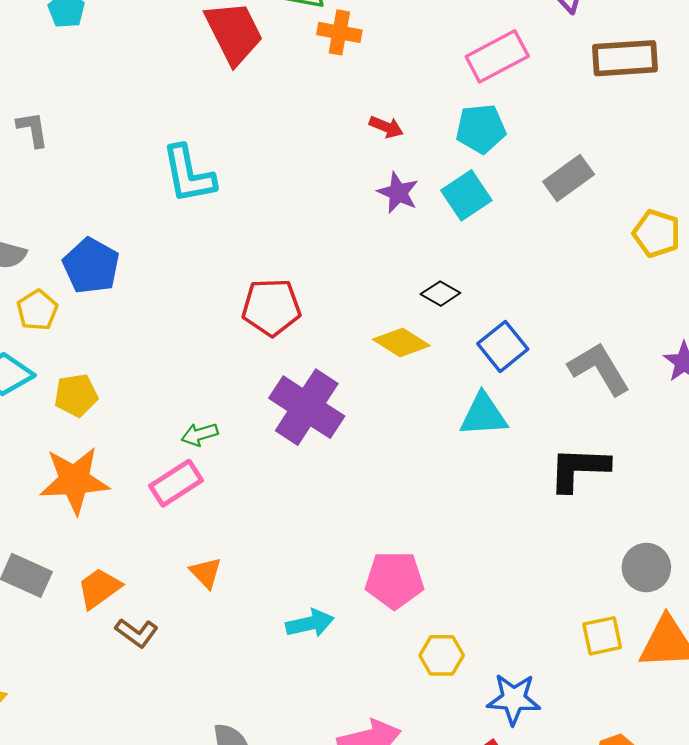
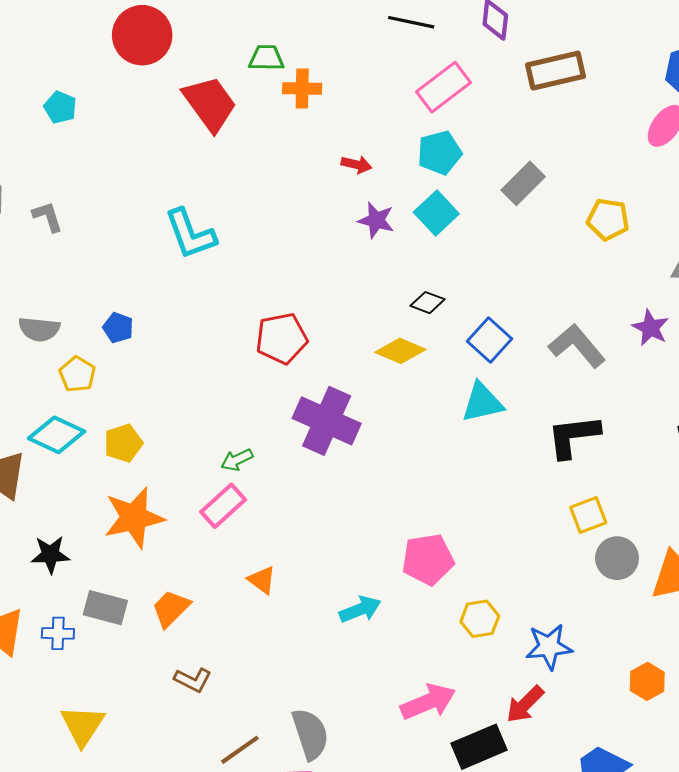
blue pentagon: (91, 266) -> (118, 328), size x0.6
gray circle: (646, 568) -> (617, 558), moved
brown L-shape: (137, 633) -> (193, 680), moved
yellow square: (602, 636) -> (588, 515), moved

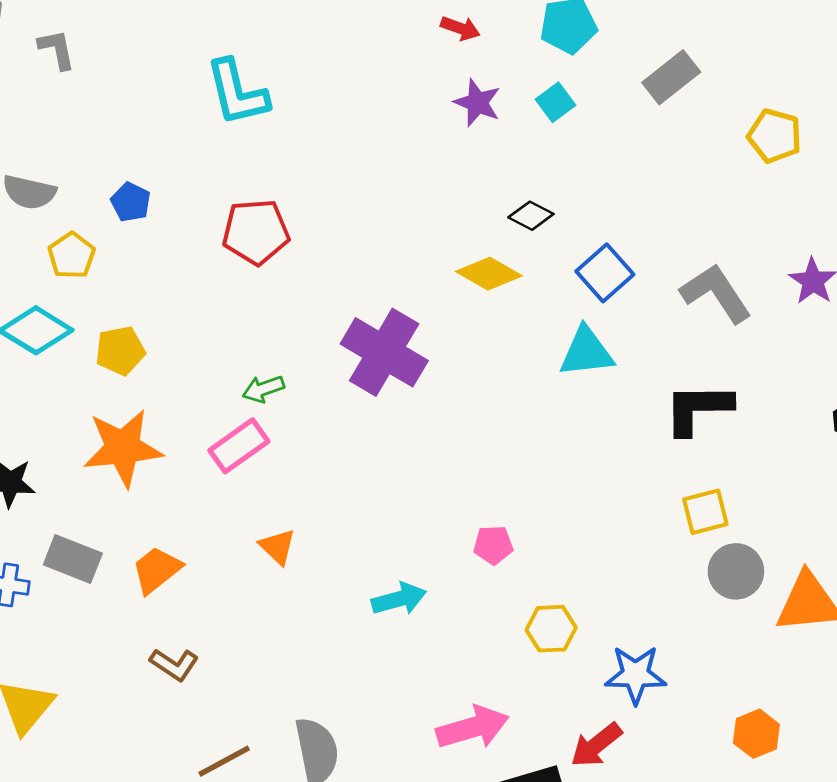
cyan square: (436, 213) -> (556, 102), size x0.7
red pentagon: (282, 338) -> (256, 232), moved
pink pentagon: (428, 559) -> (493, 545), size x0.6

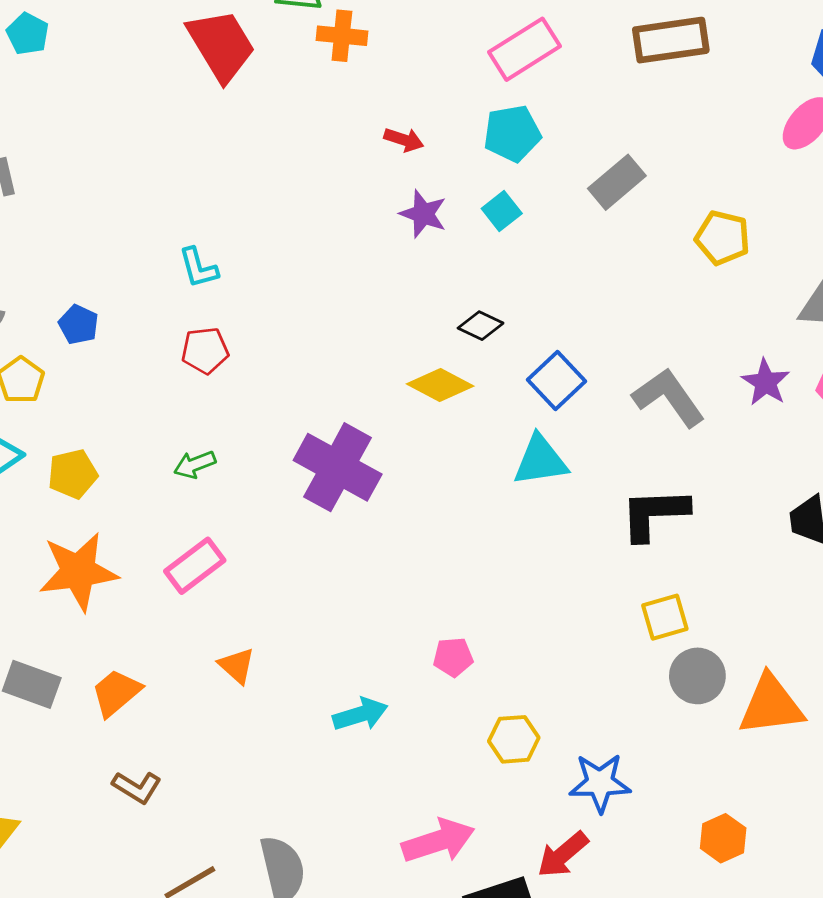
cyan L-shape: (237, 93) -> (198, 268), moved, size x0.6
red pentagon: (256, 232) -> (205, 350), size x0.7
green arrow: (263, 389) -> (195, 464), moved

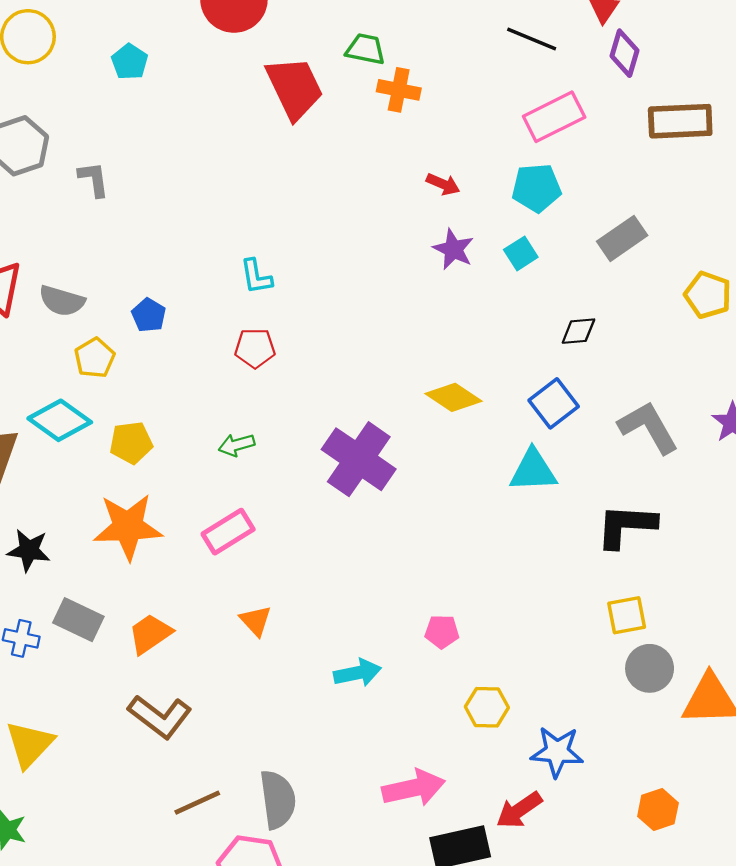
black diamond: (481, 326) -> (578, 331), moved, turned -36
brown L-shape: (137, 787) -> (160, 717), size x1.5

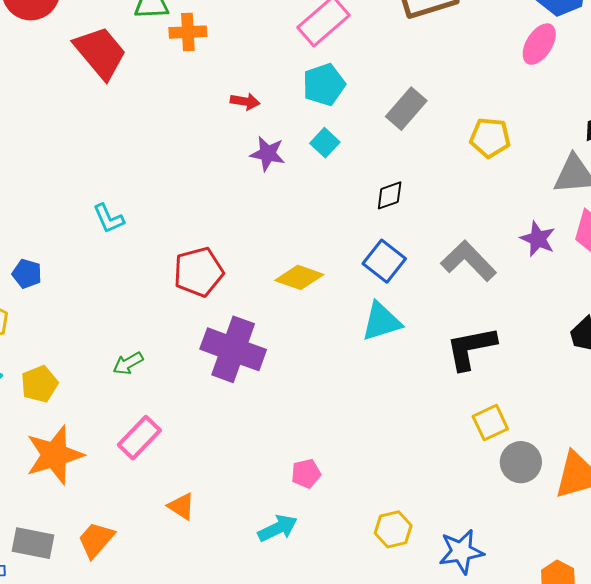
red pentagon: (255, 348) -> (198, 272), moved, size x1.4
pink pentagon: (442, 632) -> (306, 474), moved

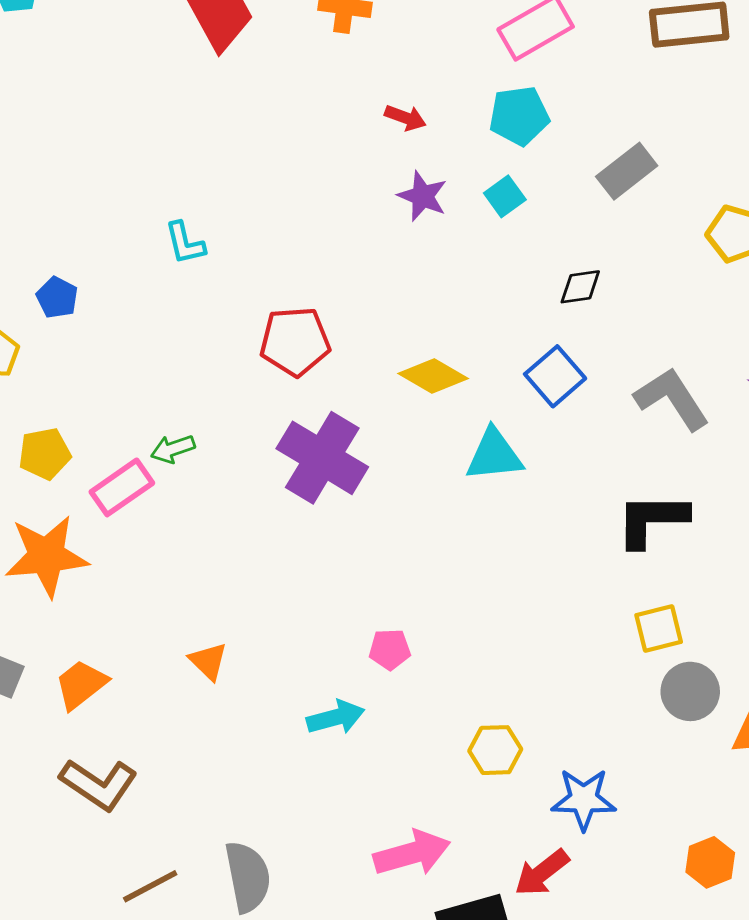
cyan triangle: (381, 322) -> (494, 455), moved
pink rectangle: (139, 438) -> (122, 487), moved

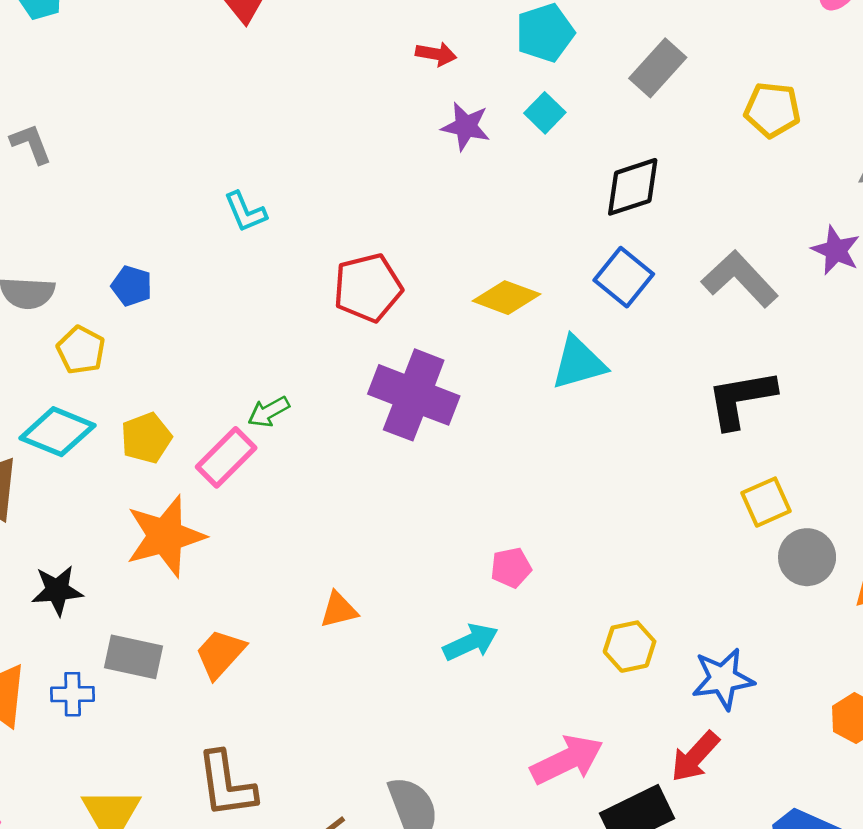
black diamond: (580, 287) -> (633, 187), size x1.5
orange triangle: (208, 661) -> (339, 610), turned -48
brown L-shape: (99, 784) -> (226, 784), moved, turned 58

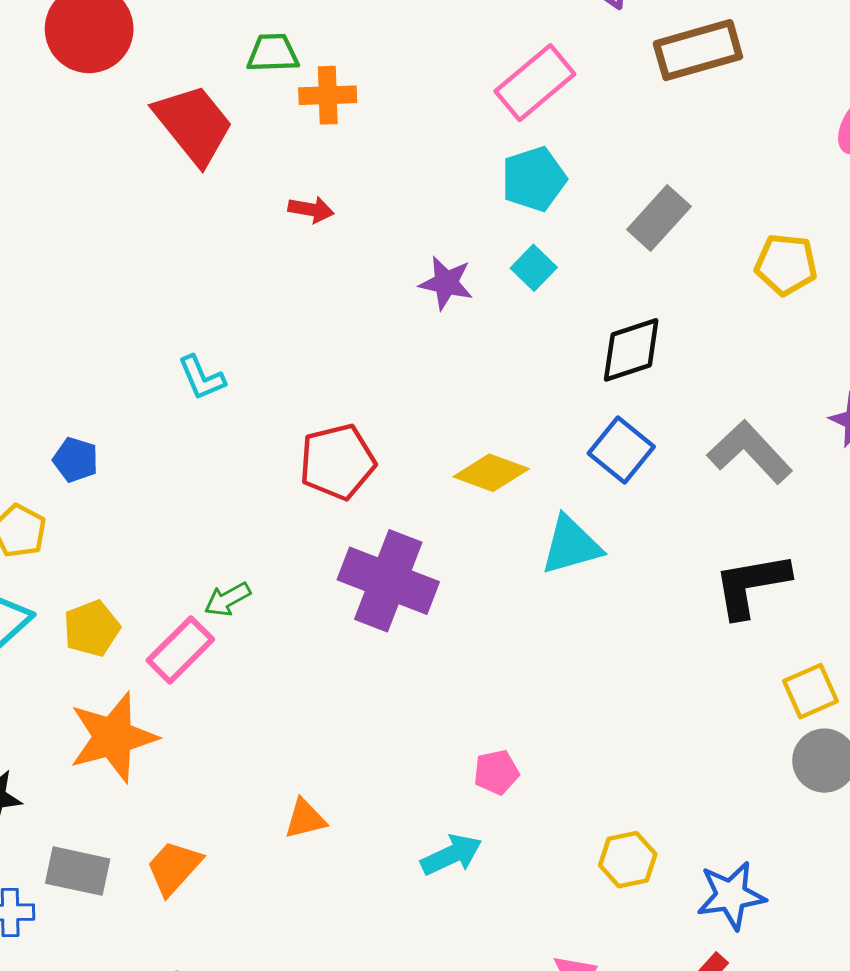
red arrow: (436, 54) -> (311, 210), moved
yellow square: (766, 502) -> (810, 691), moved

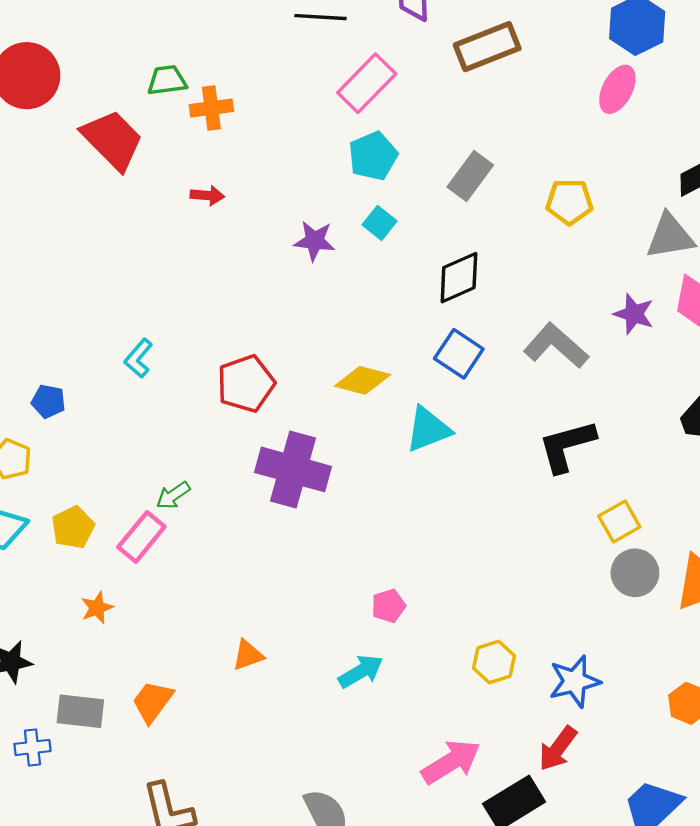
cyan L-shape: (202, 378) -> (138, 358), moved, turned 69
orange star: (113, 737) -> (97, 608), size x0.5

